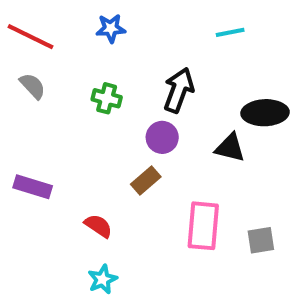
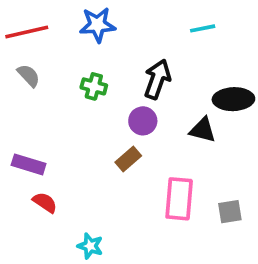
blue star: (111, 28) -> (97, 25), size x1.4
red line: (30, 37) -> (27, 32), turned -39
red semicircle: (98, 226) -> (45, 202), moved
cyan star: (102, 279) -> (90, 246), turned -30

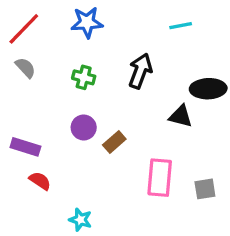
red line: (27, 32) -> (24, 29), turned -33
purple circle: (143, 121) -> (84, 127), moved

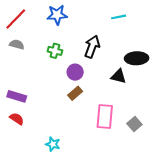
gray semicircle: (25, 68) -> (17, 45), turned -32
purple circle: (84, 127) -> (75, 72), moved
red semicircle: (40, 181) -> (17, 119), moved
gray square: (205, 189) -> (134, 124), turned -32

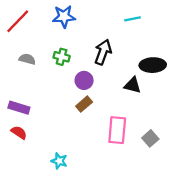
gray semicircle: (17, 45) -> (27, 59), moved

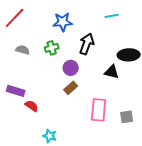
blue star: (64, 17) -> (63, 22), moved
green cross: (62, 57) -> (52, 48), turned -32
red semicircle: (19, 133) -> (32, 106), moved
gray square: (150, 138) -> (127, 117), turned 32

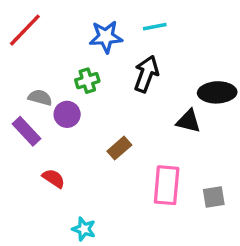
cyan line: (112, 16) -> (155, 27), moved
gray semicircle: (23, 50) -> (40, 97), moved
purple circle: (71, 68) -> (67, 114), moved
purple rectangle: (16, 91) -> (27, 131), moved, turned 30

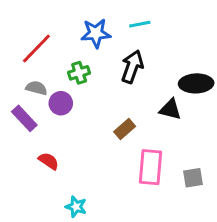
red line: (25, 30) -> (36, 48), moved
brown rectangle: (119, 148) -> (125, 129), moved

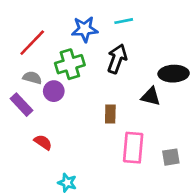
green cross: (79, 73) -> (70, 64), size x1.5
brown rectangle: (125, 129) -> (110, 114), turned -48

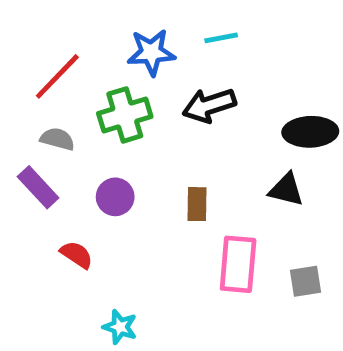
black arrow: (117, 59) -> (209, 105), turned -128
purple circle: (54, 91) -> (115, 197), moved
black triangle: (151, 96) -> (286, 190), moved

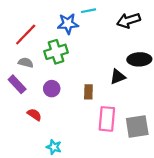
cyan line: (221, 38) -> (88, 11), moved
black arrow: (209, 105) -> (129, 20), moved
black triangle: (286, 190) -> (118, 77), moved, turned -35
gray square: (305, 281) -> (137, 126), size x1.6

